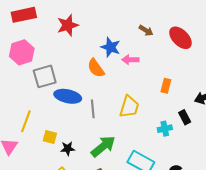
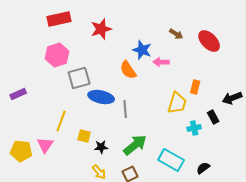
yellow trapezoid: (129, 107) -> (177, 103), moved

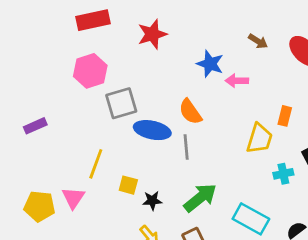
orange semicircle: (128, 70) -> (190, 112), moved

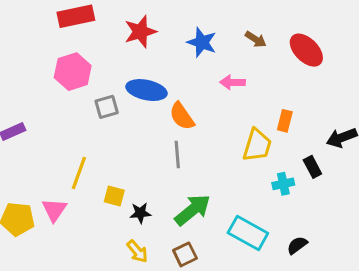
blue star: (210, 64) -> (202, 42), moved
gray square: (121, 103) -> (107, 107), size x0.7
blue ellipse: (152, 130) -> (147, 90), moved

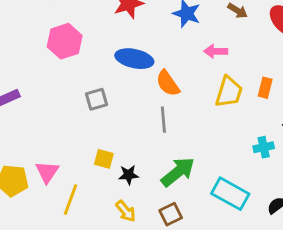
gray square: (107, 107) -> (97, 99), moved
yellow trapezoid: (257, 145) -> (229, 92), moved
yellow line: (79, 173) -> (70, 200), moved

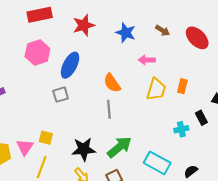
blue ellipse: (134, 59) -> (70, 65), moved, turned -75
yellow square: (104, 159) -> (46, 138), moved
black star: (129, 175) -> (84, 149), size x1.6

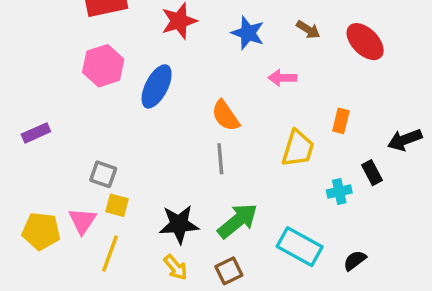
yellow trapezoid: (156, 89) -> (298, 148), moved
gray square: (61, 95) -> (103, 174), moved, turned 35

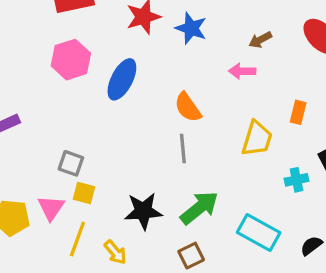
brown arrow: (308, 30) -> (260, 40), moved, turned 120
blue star: (248, 33) -> (191, 28), moved
yellow arrow: (176, 267) -> (115, 252), moved

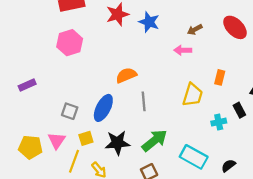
blue ellipse: (122, 79) -> (103, 108), moved
orange semicircle: (188, 107) -> (126, 75), moved, turned 102
yellow square: (84, 193) -> (86, 138), moved, turned -32

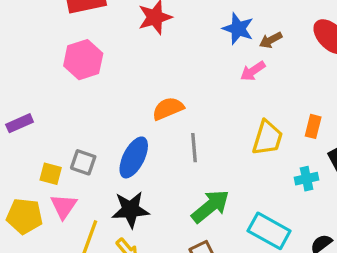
blue star: (149, 22) -> (238, 29), moved
pink arrow: (183, 50) -> (253, 71), turned -35
orange rectangle: (220, 77) -> (313, 126), moved
yellow square: (86, 138) -> (51, 174), moved, turned 32
black star: (117, 143) -> (130, 210), moved

